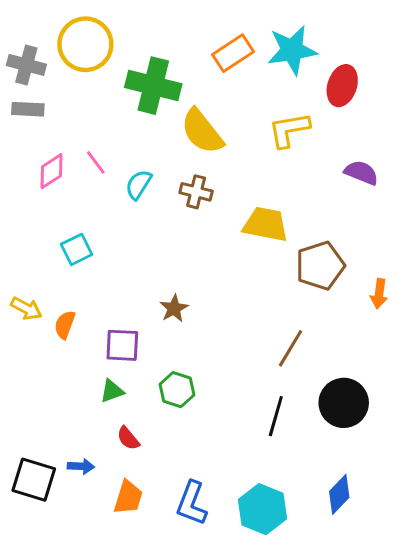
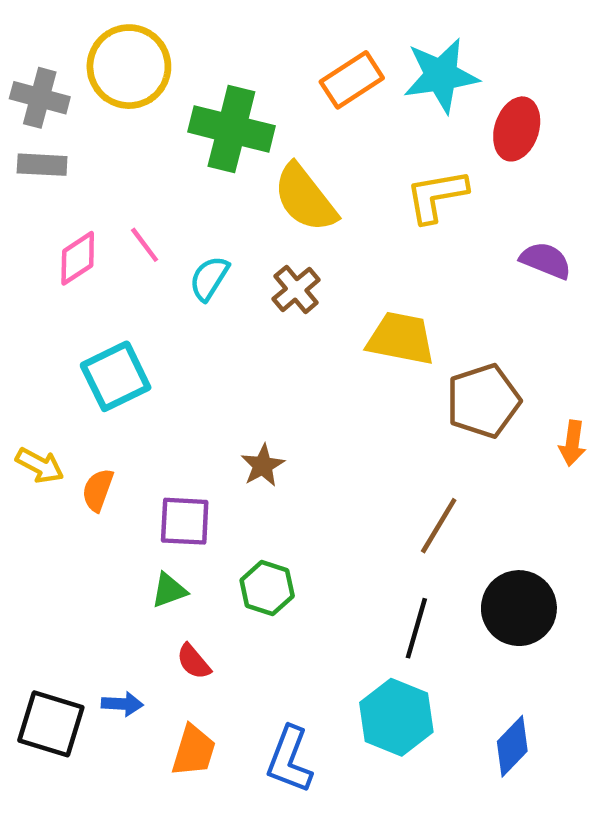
brown cross: (196, 192) -> (296, 289), turned 36
cyan square: (77, 249) -> (116, 376), size x1.4
cyan hexagon: (263, 509) -> (396, 717), moved

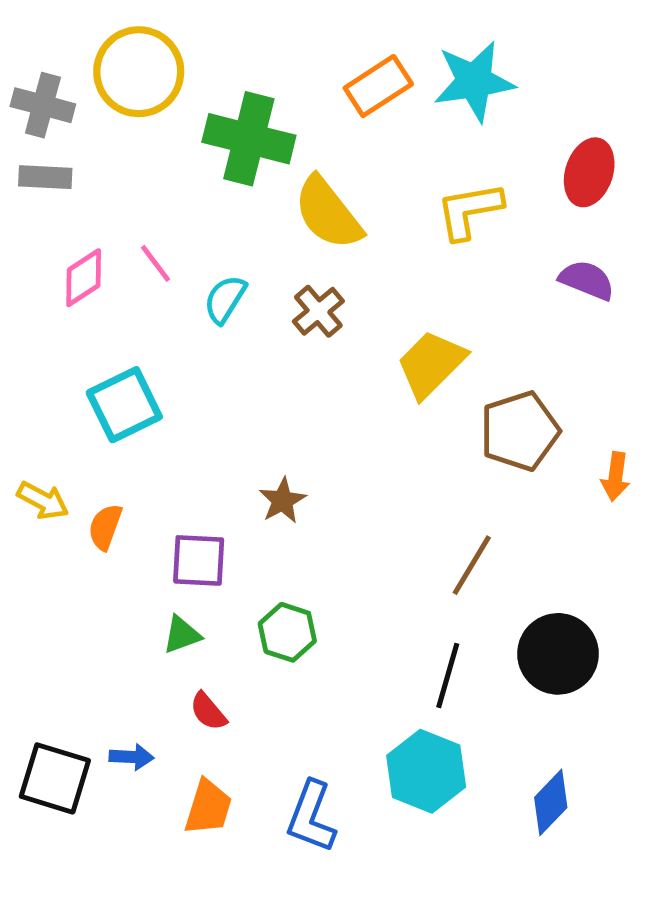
red ellipse: (517, 129) -> (589, 172), moved
yellow trapezoid: (401, 338) -> (431, 364), turned -56

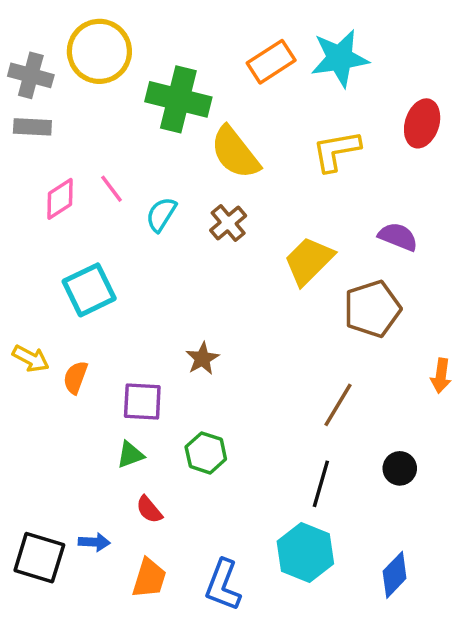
purple semicircle: (587, 280) -> (398, 237), moved
orange arrow: (616, 477) -> (441, 376), moved
black circle: (558, 654) -> (400, 468), size x0.6

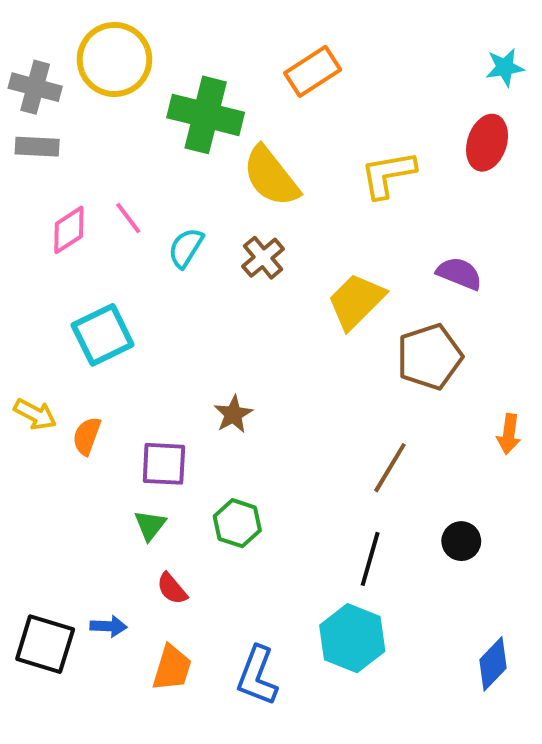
cyan star: (340, 58) -> (505, 67), moved, size x0.6
green triangle: (130, 455) -> (150, 525), turned -32
blue diamond: (395, 575) -> (493, 664), moved

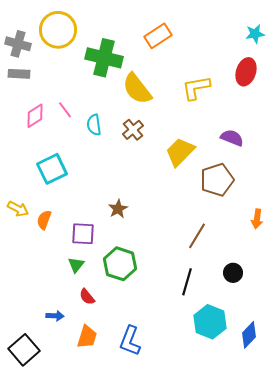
cyan semicircle: (186, 248) -> (94, 125), turned -40
green hexagon: (237, 523) -> (120, 264), size x1.4
cyan hexagon: (352, 638) -> (210, 322), moved
black square: (45, 644) -> (24, 350), moved, turned 32

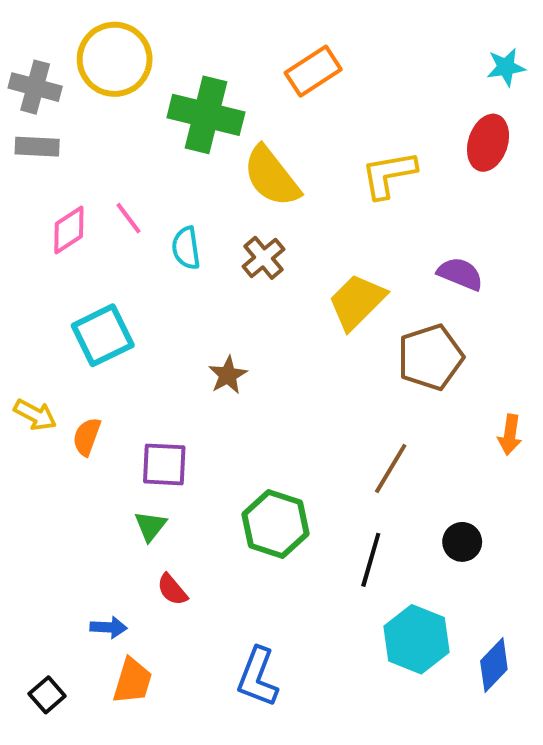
brown star: (118, 209) -> (228, 375), moved
green hexagon: (120, 264) -> (275, 524), moved
orange trapezoid: (87, 337) -> (132, 681), moved
black square: (24, 350) -> (47, 695), size x0.6

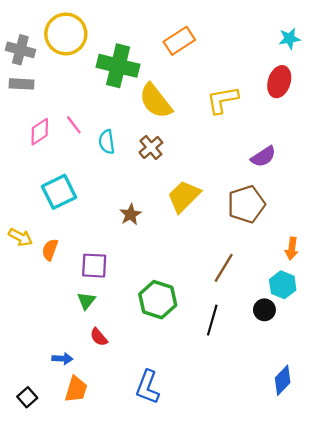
purple semicircle: (460, 274) -> (263, 157), turned 125
yellow trapezoid: (357, 302) -> (184, 196), moved
cyan hexagon: (416, 639) -> (283, 285), moved, size x0.7

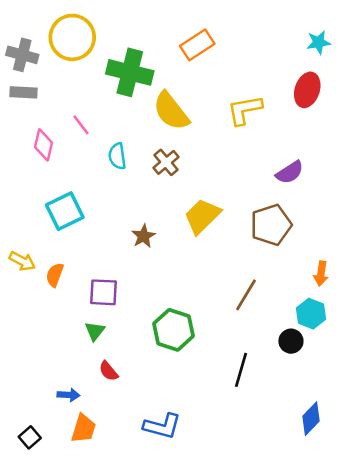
pink line: (74, 125) -> (81, 125), moved
pink diamond: (40, 132) -> (44, 145), turned -44
black line: (212, 320) -> (241, 370), moved
blue L-shape: (148, 387) -> (162, 426), turned -96

